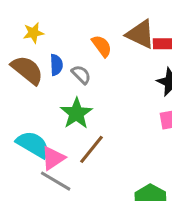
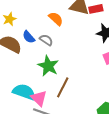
blue semicircle: (56, 65) -> (29, 37), turned 152
pink triangle: (53, 158) -> (39, 98), turned -30

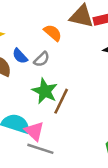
gray semicircle: (46, 40) -> (42, 59), turned 104
brown line: (63, 87) -> (61, 101), moved

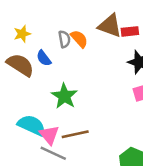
gray semicircle: (42, 59) -> (64, 39), moved, turned -63
brown line: (61, 101) -> (75, 134), moved, turned 45

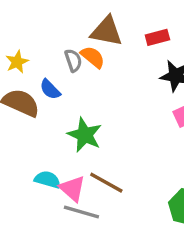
brown triangle: (110, 26) -> (106, 31), moved
cyan semicircle: (32, 125) -> (48, 180), size x0.7
brown line: (75, 134) -> (106, 183), turned 50

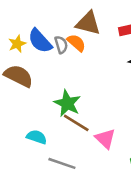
blue semicircle: (50, 89) -> (40, 41), moved, size x1.5
brown line: (106, 183) -> (76, 123), moved
pink triangle: (72, 189) -> (105, 139), moved

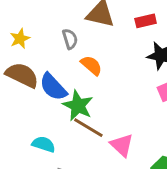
blue semicircle: (40, 41) -> (53, 87), moved
orange semicircle: (76, 43) -> (91, 65), moved

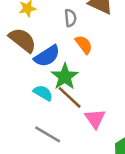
blue semicircle: (53, 87) -> (47, 56), turned -92
cyan semicircle: (44, 144) -> (43, 93), moved

